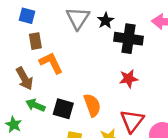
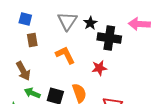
orange L-shape: (51, 63) -> (65, 55), moved
red star: (129, 79) -> (99, 68), moved

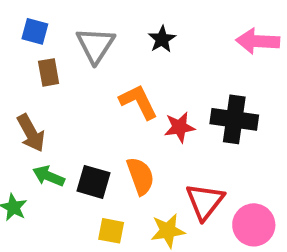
gray triangle: (67, 21) -> (95, 45), moved
black cross: (109, 38) -> (234, 119), moved
orange L-shape: (65, 55) -> (138, 102), moved

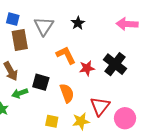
brown rectangle: (49, 72) -> (20, 40), size x1.5
black cross: (234, 119) -> (115, 64), turned 30
green arrow: (49, 176) -> (20, 93), turned -42
black square: (94, 182) -> (41, 82), moved

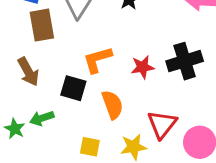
orange L-shape: (66, 55) -> (97, 60), moved, turned -80
black cross: (115, 64) -> (185, 61), turned 35
green arrow: (20, 93) -> (42, 118), moved

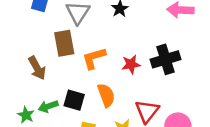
brown rectangle: (42, 25) -> (64, 43), moved
black square: (73, 88) -> (74, 100), moved

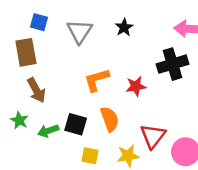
brown rectangle: (64, 43) -> (26, 52), moved
black cross: (166, 59) -> (172, 64), moved
green star: (26, 115) -> (19, 120), moved

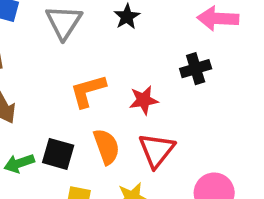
black cross: (172, 64) -> (196, 69), size x0.7
red triangle: (153, 136) -> (157, 150), moved

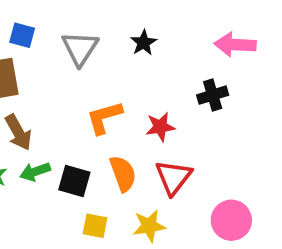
green arrow: (19, 163) -> (35, 172), moved

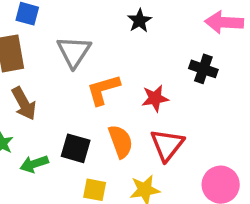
gray triangle: (80, 48) -> (74, 52), moved
black cross: (213, 95) -> (203, 69), turned 36
green arrow: (35, 172) -> (34, 164), moved

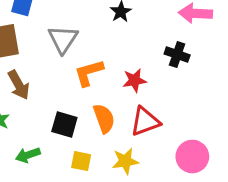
red triangle: (167, 145) -> (145, 121), turned 32
green arrow: (34, 164) -> (28, 155), moved

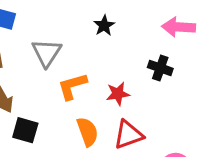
black square: (64, 125) -> (25, 130), moved

